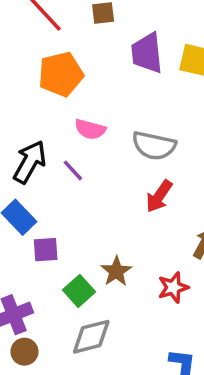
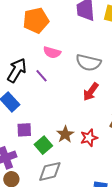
purple square: (46, 250) -> (24, 130), moved
red star: (173, 287) -> (89, 138), moved

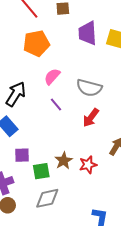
pink semicircle: (52, 52) -> (52, 76), turned 114
purple line: (42, 76) -> (56, 105), moved
green square: (43, 145) -> (41, 171), turned 30

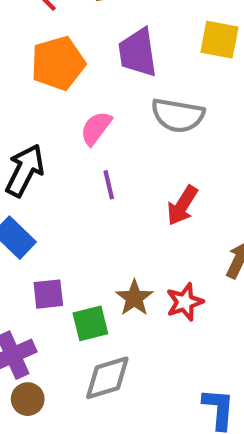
purple trapezoid: (87, 33) -> (138, 52), moved
gray semicircle: (89, 88) -> (178, 115), moved
purple line: (56, 105) -> (109, 185), turned 32

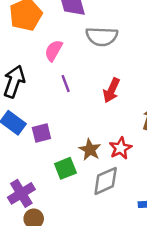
purple square: (48, 294) -> (41, 133), moved
gray diamond: (107, 378) -> (106, 181), moved

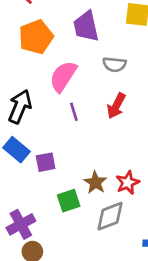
gray semicircle: (102, 36) -> (114, 64), size x0.7
pink semicircle: (54, 51) -> (63, 76), size x1.4
red arrow: (111, 90) -> (116, 106), moved

